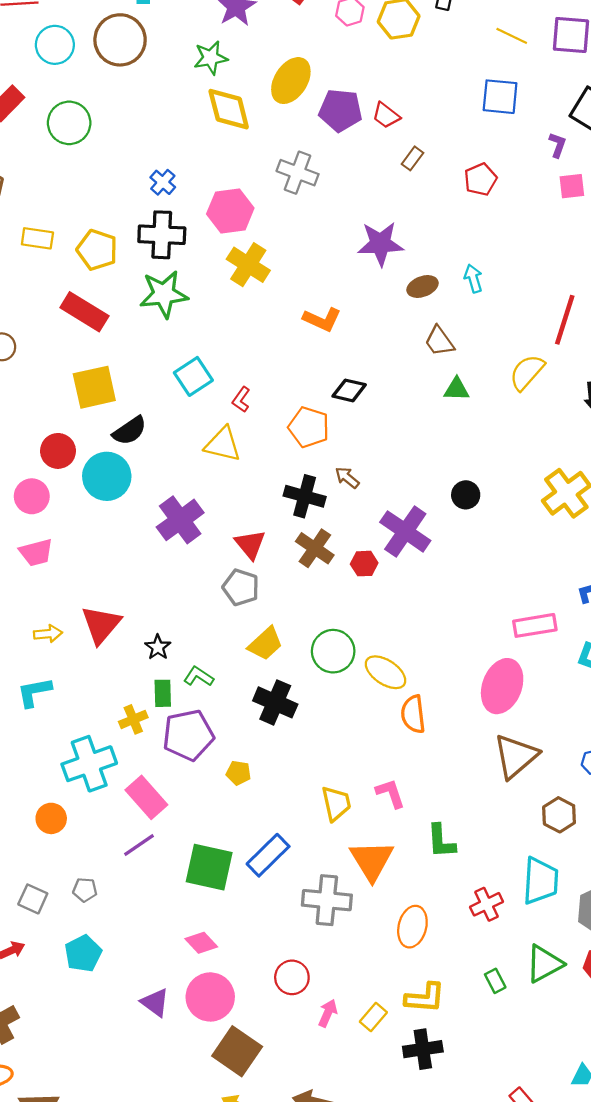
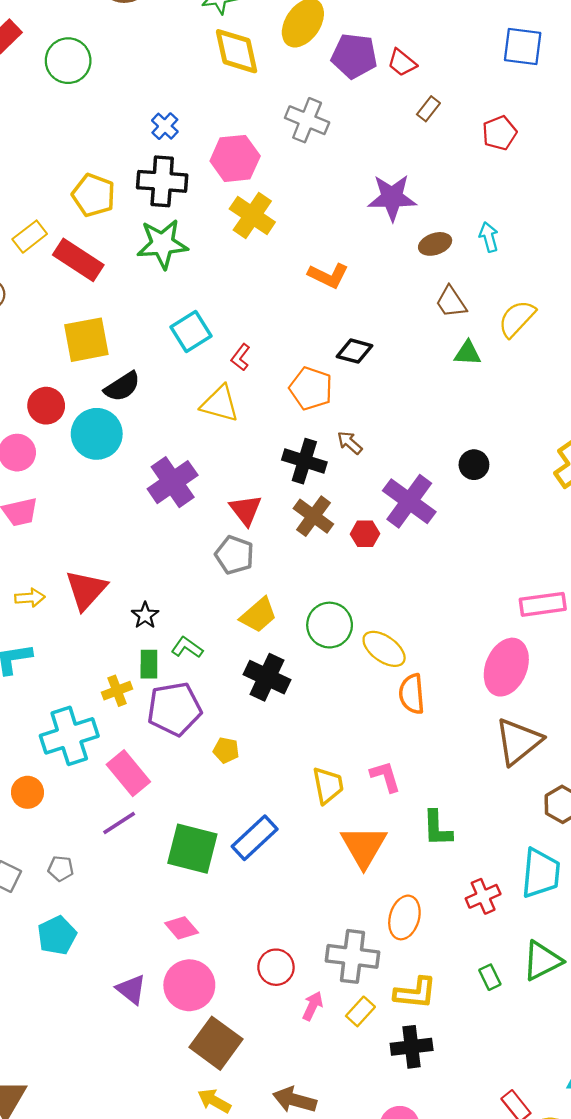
yellow rectangle: (37, 238) -> (30, 237), moved, turned -48
yellow semicircle: (527, 372) -> (517, 319), moved
gray cross: (327, 900) -> (352, 956), moved

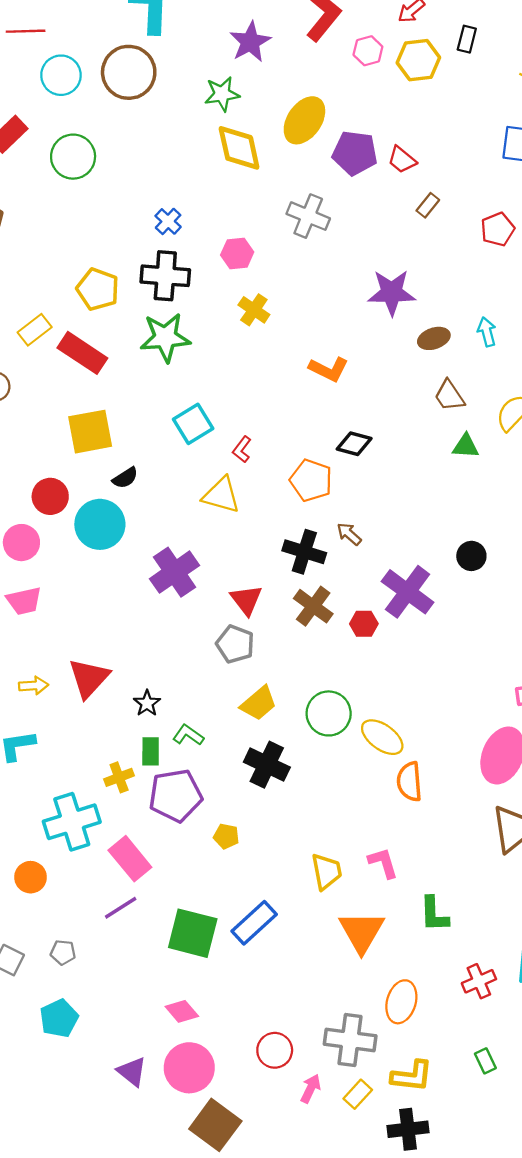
pink hexagon: (235, 158) -> (237, 254), size x0.7
yellow cross: (252, 215) -> (254, 310), size x0.7
black semicircle: (122, 387) -> (125, 478), size x0.7

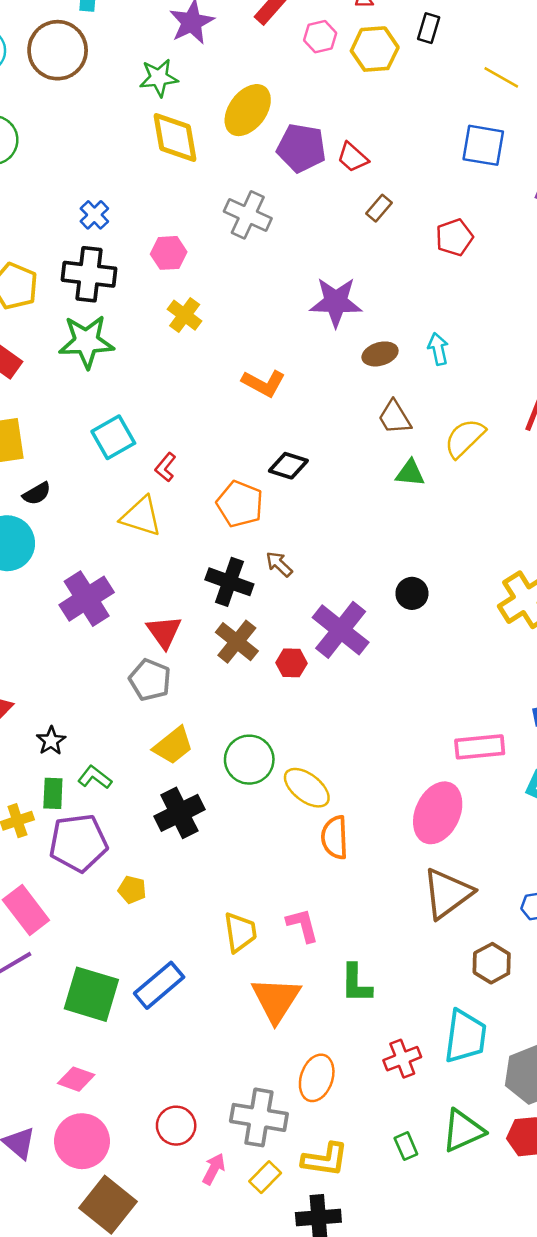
black cross: (267, 765) -> (179, 813), turned 36
pink diamond: (182, 1011) -> (76, 1079), turned -32

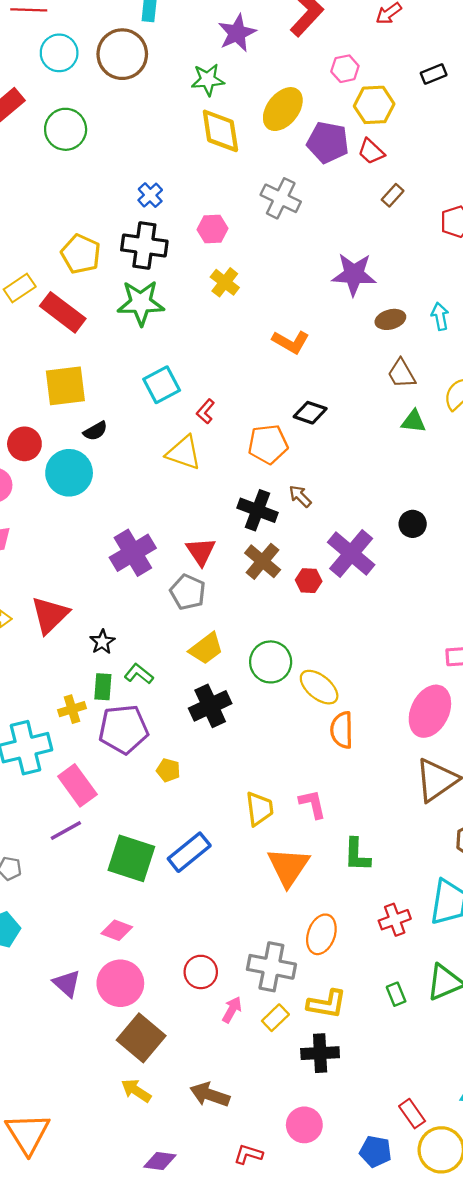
black rectangle: (429, 28) -> (434, 74), moved, turned 50
pink hexagon: (320, 37) -> (345, 69), moved
yellow hexagon: (375, 49) -> (374, 105), moved
orange pentagon: (240, 504) -> (268, 444), turned -30
purple cross: (87, 599) -> (133, 553), moved

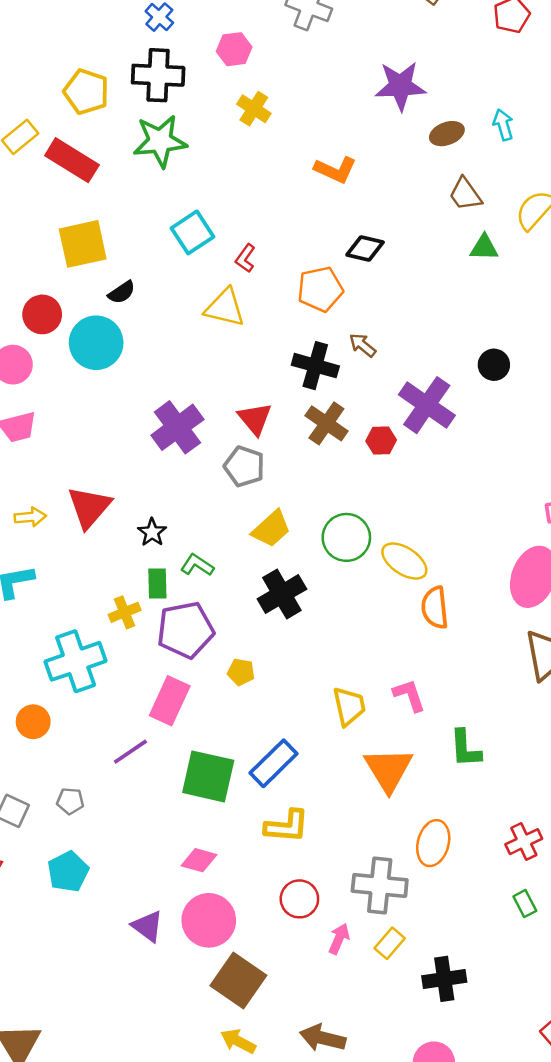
pink rectangle: (77, 785) -> (170, 701), moved, turned 66
red cross: (395, 920) -> (524, 842), moved
yellow L-shape: (327, 1004) -> (287, 826), moved

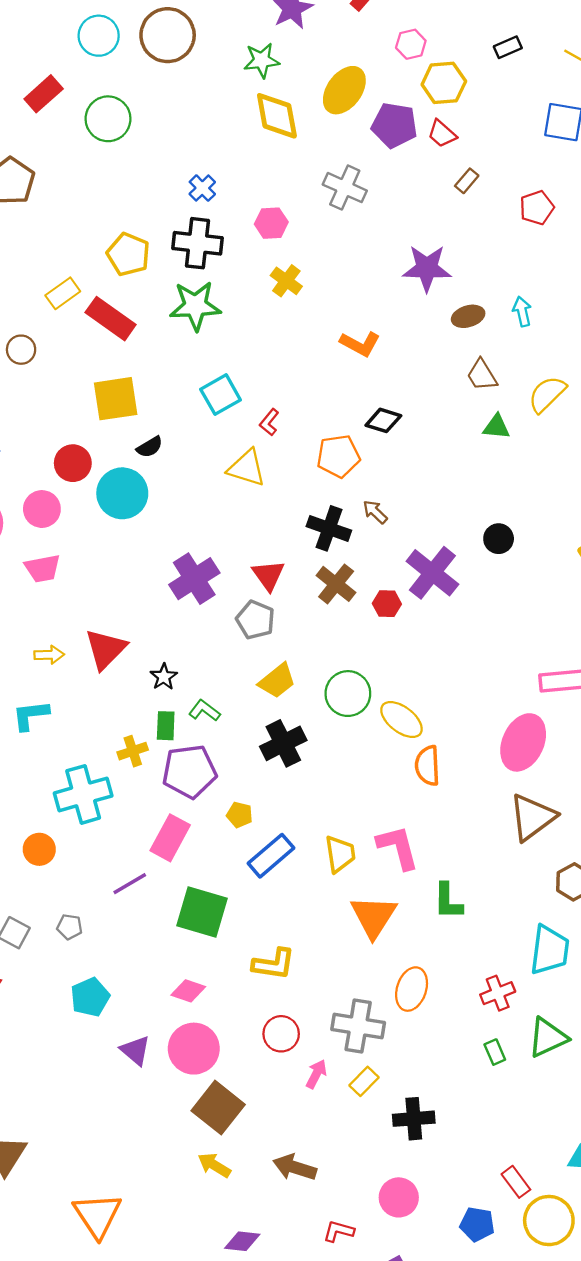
pink L-shape: (409, 695) -> (398, 847), size x1.4
blue rectangle: (273, 763) -> (271, 856), moved
cyan pentagon: (68, 872) -> (90, 997), moved

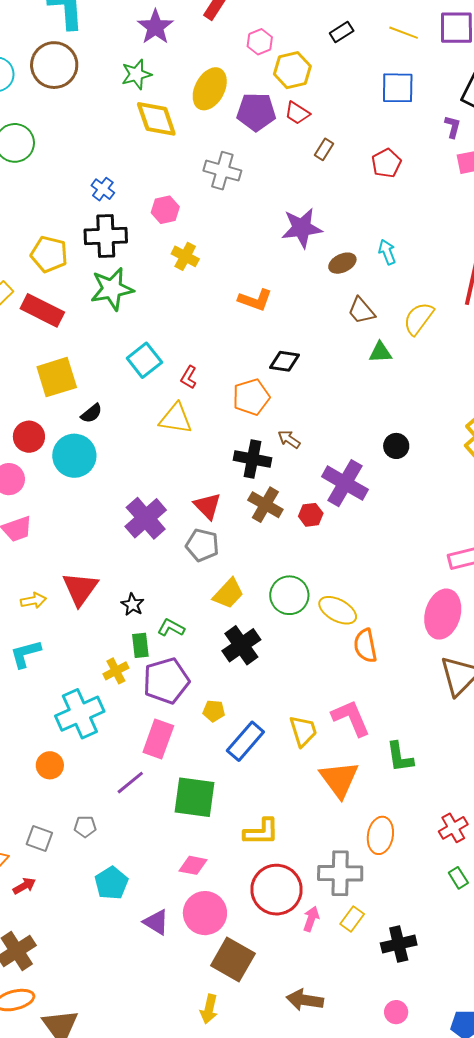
red circle: (281, 1034) -> (276, 890), size x1.6
yellow arrow: (214, 1165) -> (209, 1009), moved, turned -100
pink circle: (399, 1197) -> (396, 1012), size x0.7

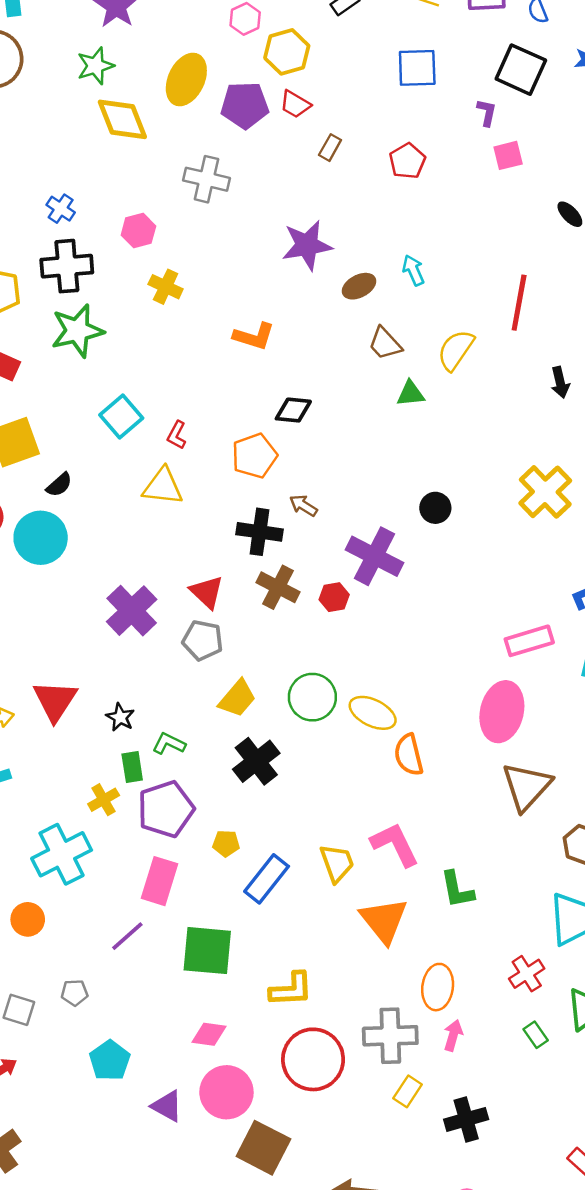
pink arrow: (311, 919) -> (453, 1035), moved

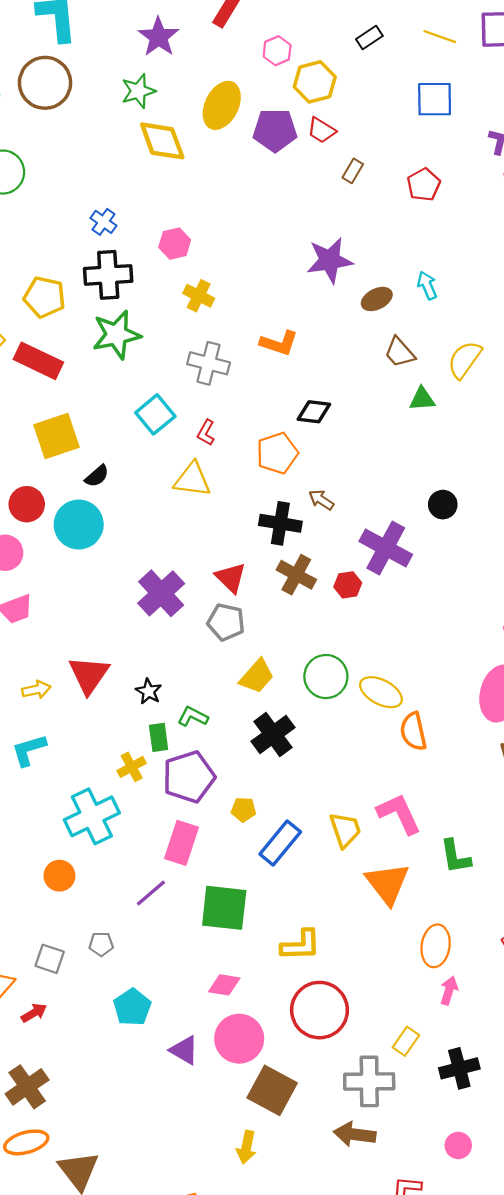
gray cross: (207, 179) -> (209, 363), moved
gray cross: (390, 1036) -> (369, 1081), moved

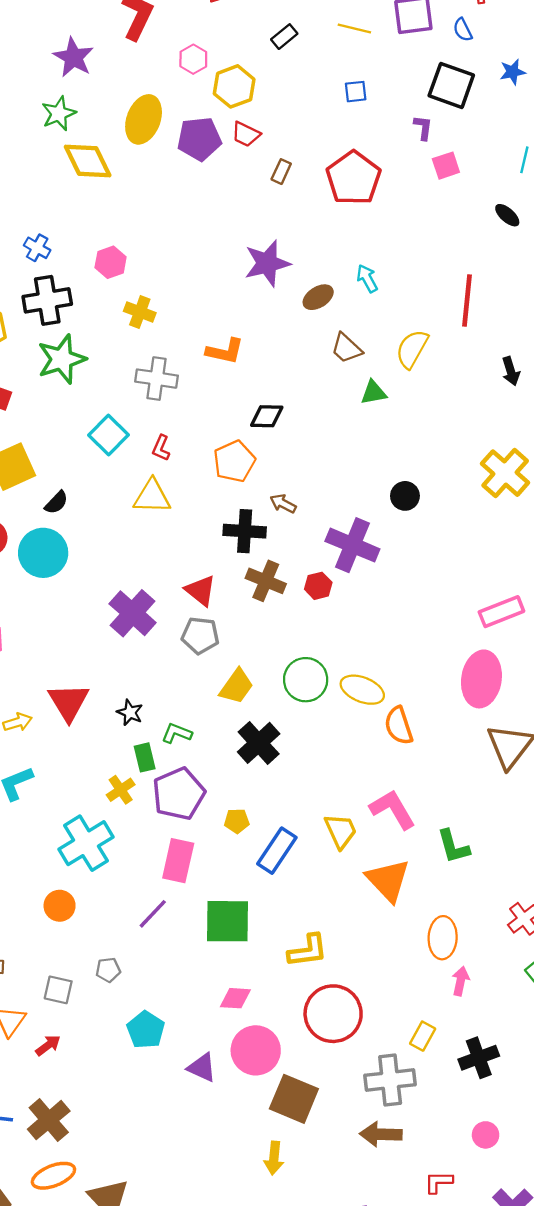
blue square: (435, 99) -> (356, 92), size x0.6
red pentagon: (424, 185) -> (353, 178), size x1.6

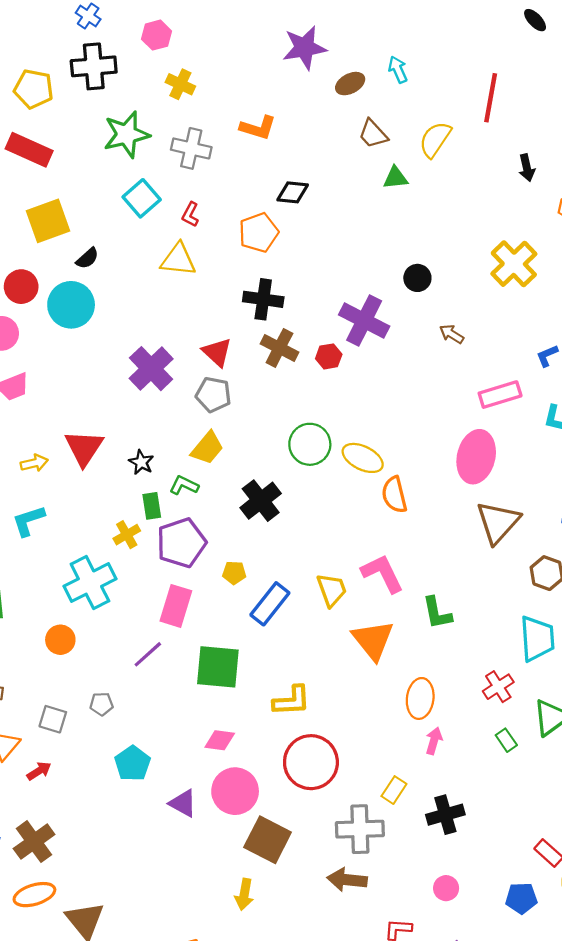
green star: (62, 359) -> (126, 134), moved
brown arrow: (283, 504) -> (452, 334), moved
yellow trapezoid: (236, 686) -> (207, 448), moved

